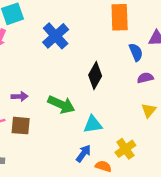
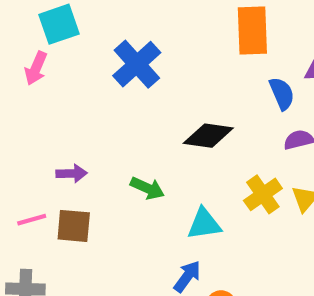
black diamond: (95, 75) -> (208, 136), turned 68
green arrow: (61, 105) -> (147, 188), size x0.7
yellow cross: (125, 149) -> (263, 194), moved

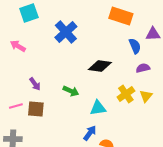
orange rectangle: (252, 30) -> (121, 16), turned -70
pink arrow: (36, 68) -> (18, 46), moved, turned 98
purple arrow: (72, 173) -> (35, 84), turned 56

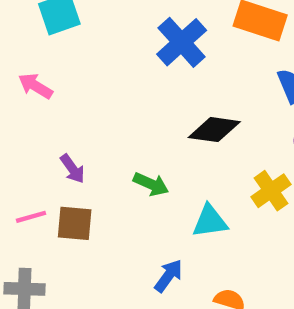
blue cross: (66, 32) -> (182, 42), moved
blue arrow: (90, 133) -> (168, 276), moved

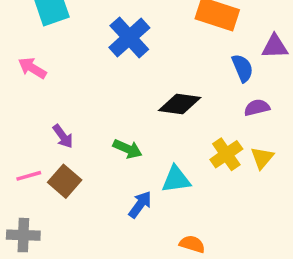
blue cross: (182, 42) -> (129, 38), moved
brown square: (75, 223) -> (65, 181), turned 36
blue arrow: (168, 276) -> (140, 205), moved

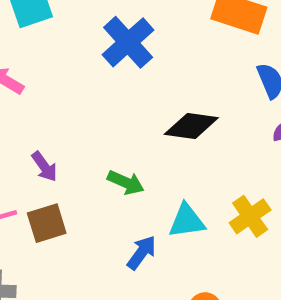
yellow cross: (226, 154) -> (250, 216), moved
brown square: (65, 181) -> (47, 223), turned 32

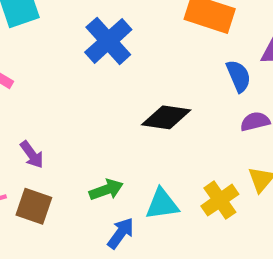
green arrow: (126, 182) -> (106, 190), moved, turned -44
brown square: (47, 223) -> (34, 206), turned 36

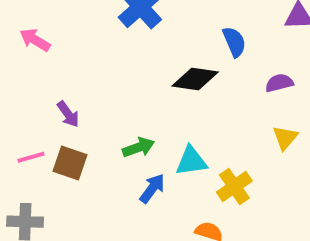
blue semicircle: (239, 76) -> (234, 42), moved
yellow cross: (220, 200) -> (234, 186), moved

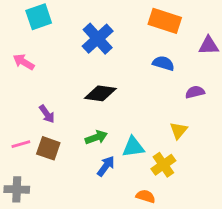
blue semicircle: (234, 42) -> (163, 63), turned -50
black diamond: (195, 79) -> (100, 93), moved
yellow triangle: (285, 138) -> (178, 130), moved

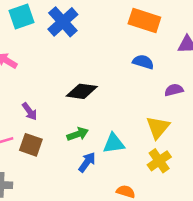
blue cross: (98, 39) -> (63, 22), moved
yellow triangle: (178, 130) -> (158, 127), size x1.4
yellow cross: (163, 165) -> (159, 161), moved

